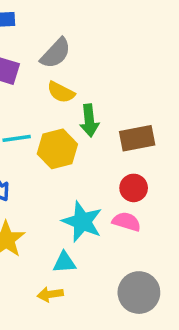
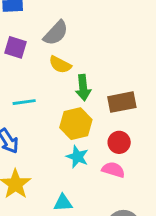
yellow hexagon: (57, 149) -> (76, 124), moved
cyan star: (82, 222) -> (77, 157), moved, size x0.7

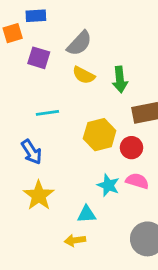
green arrow: (83, 88) -> (120, 80), moved
red circle: (119, 142) -> (131, 148), moved
cyan star: (77, 157) -> (108, 185), moved

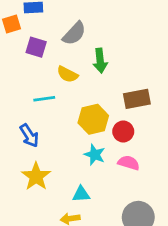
yellow semicircle: (84, 75) -> (67, 74), moved
green arrow: (120, 80) -> (100, 61), moved
cyan star: (108, 185) -> (95, 155), moved

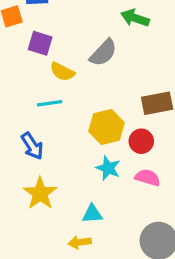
gray semicircle: (74, 33) -> (103, 53), moved
green arrow: (100, 61) -> (135, 18), moved, turned 115
yellow semicircle: (67, 74) -> (62, 72), moved

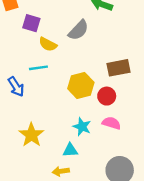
blue arrow: (32, 146) -> (16, 87), moved
cyan star: (108, 168) -> (82, 127), moved

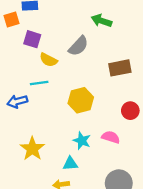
brown rectangle: (118, 68) -> (120, 68), moved
blue arrow: (16, 87) -> (17, 101), turned 108
red circle: (107, 96) -> (130, 111), moved

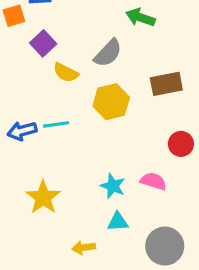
purple square: (32, 39) -> (43, 43), turned 30
cyan line: (39, 83) -> (56, 124), moved
yellow hexagon: (81, 100) -> (111, 102), moved
cyan triangle: (70, 164) -> (118, 222), moved

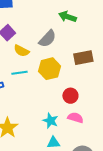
cyan line: (56, 124) -> (19, 73), moved
red circle: (181, 144) -> (70, 96), moved

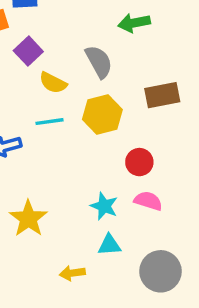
green arrow: (67, 17) -> (134, 23), turned -30
gray semicircle: (47, 39) -> (99, 62), turned -72

